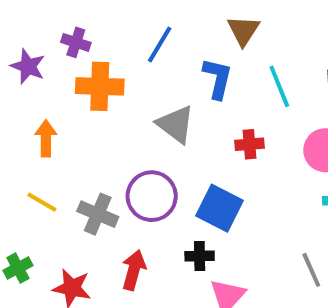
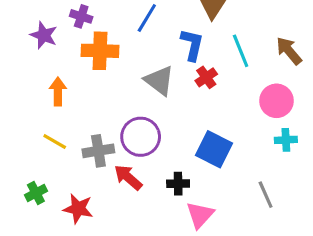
red cross: (249, 144) -> (206, 77), moved, turned -30
blue square: (220, 208) -> (214, 149), moved
gray cross: (98, 214) -> (98, 151), turned -32
red arrow: (134, 270) -> (128, 177), moved, turned -64

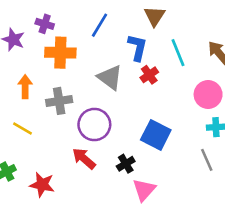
gray cross: (98, 151) -> (59, 101), moved
black cross: (178, 184) -> (126, 164), turned -30
gray line: (266, 195) -> (207, 160), moved

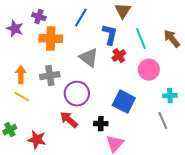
orange arrow: (25, 87) -> (21, 75), moved
pink circle: (208, 94) -> (149, 70), moved
black cross: (126, 164) -> (101, 124), turned 32

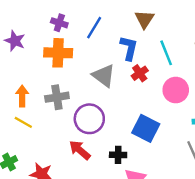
purple cross: (39, 17) -> (59, 23), moved

